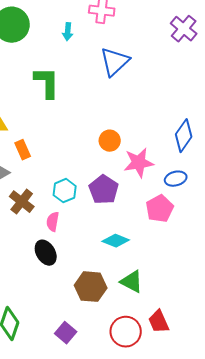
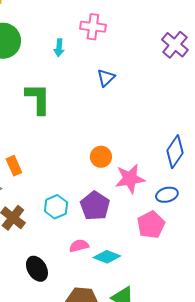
blue triangle: (115, 62) -> (106, 78), size x0.6
pink semicircle: (53, 222) -> (79, 246), moved, turned 66

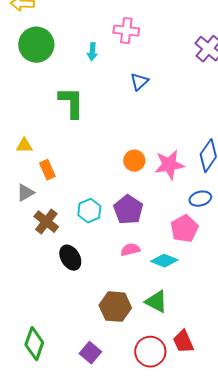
pink star: (130, 179) -> (169, 165), moved
pink semicircle: (79, 246) -> (130, 250), moved
cyan diamond: (107, 257) -> (164, 261), moved
black ellipse: (37, 269) -> (70, 258), moved

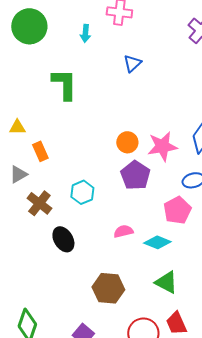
purple pentagon: (128, 210) -> (135, 175), moved
green triangle: (156, 302) -> (166, 282), moved

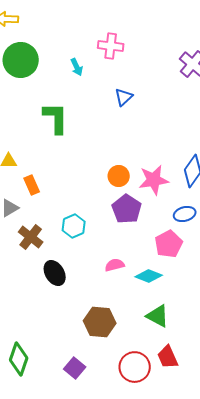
cyan arrow: (85, 33) -> (77, 67), turned -30

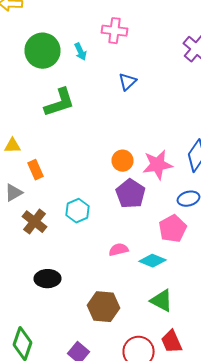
green circle: (21, 60) -> (42, 51), moved
green L-shape: (56, 118) -> (60, 103), turned 72
black ellipse: (55, 273) -> (48, 279), moved, turned -60

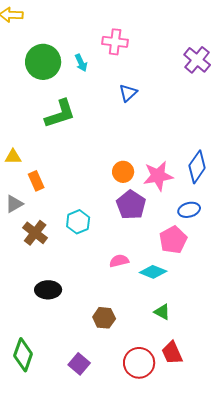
green triangle: (162, 301) -> (162, 312), size x0.7
brown hexagon: (104, 307) -> (104, 318), size x0.7

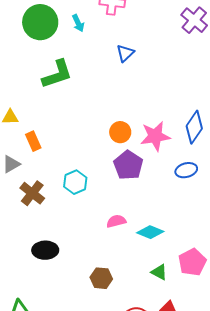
pink pentagon: (173, 240) -> (192, 262), moved

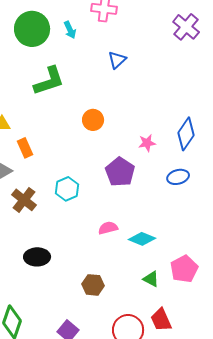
orange circle: (120, 132) -> (93, 120), moved
pink star: (155, 136) -> (147, 143), size x0.6

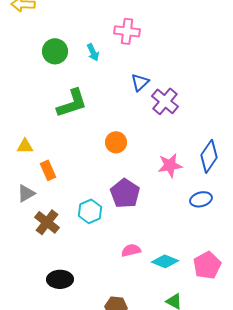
purple cross: (186, 27) -> (165, 101), moved
green circle: (32, 29) -> (55, 51), size x0.7
pink star: (147, 143) -> (170, 165), size x1.4
purple pentagon: (120, 172) -> (125, 193), moved
pink pentagon: (184, 269) -> (207, 265), moved

